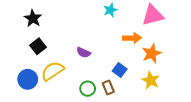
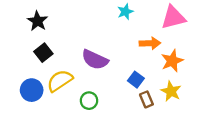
purple semicircle: (83, 52) -> (95, 60), size x1.6
brown rectangle: (108, 88) -> (146, 99), moved
green circle: (88, 89) -> (89, 101), moved

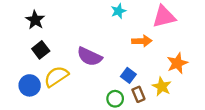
orange star: (172, 61) -> (177, 63), moved
green circle: (89, 101) -> (115, 99), moved

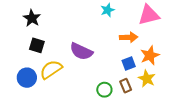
black square: (41, 50) -> (37, 45), turned -35
orange star: (177, 63) -> (150, 55), moved
blue square: (128, 75) -> (129, 63), moved, turned 32

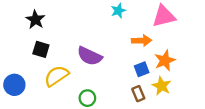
blue circle: (27, 78) -> (14, 85), moved
green circle: (104, 90) -> (87, 98), moved

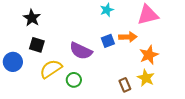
blue square: (142, 69) -> (108, 41), moved
blue circle: (14, 85) -> (13, 62), moved
green circle: (87, 98) -> (74, 80), moved

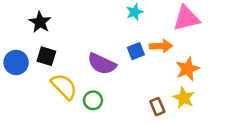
blue circle: (13, 62) -> (16, 62), moved
yellow semicircle: (51, 69) -> (64, 86), turned 80

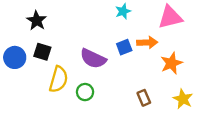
yellow semicircle: (64, 86) -> (59, 79), turned 60
yellow star: (184, 98) -> (183, 99), moved

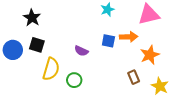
blue square: (124, 47) -> (108, 41), turned 32
purple semicircle: (93, 59) -> (81, 51), size x0.6
brown rectangle: (144, 98) -> (134, 77), moved

